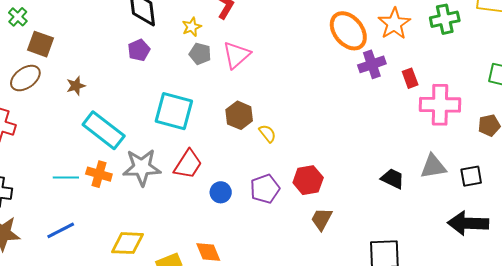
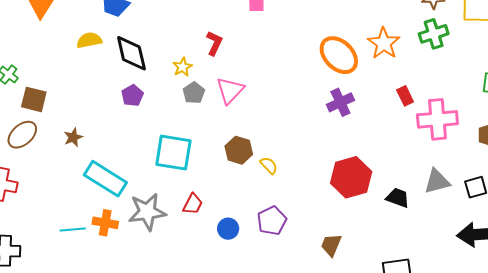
gray pentagon: (200, 54) -> (194, 93), turned 30
purple cross: (372, 64) -> (340, 102), moved
red trapezoid: (188, 164) -> (193, 204), size x0.7
red hexagon: (308, 180) -> (351, 177), moved, size x1.4

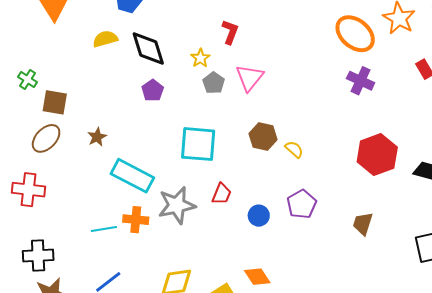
purple cross: (340, 102) -> (361, 81), turned -36

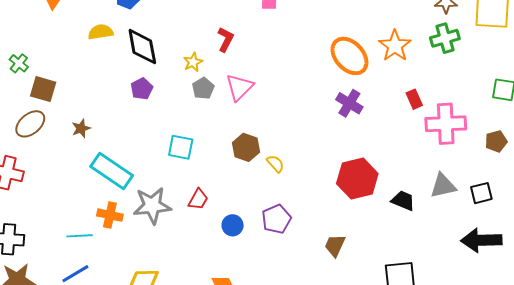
cyan square: (198, 144) -> (181, 147), size x0.7
cyan line: (104, 229) -> (79, 236), moved

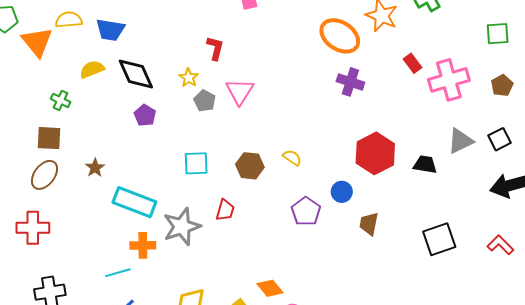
green cross: (19, 63) -> (61, 100), moved
brown hexagon: (246, 147) -> (250, 166), moved
blue circle: (233, 225) -> (342, 192), moved

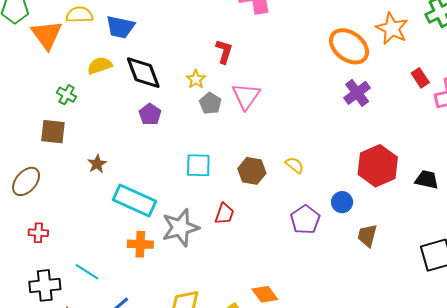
purple cross: (350, 82) -> (357, 93), turned 32
brown ellipse: (44, 175) -> (26, 181), moved
red cross: (33, 228) -> (38, 233), moved, size x0.6
cyan line: (118, 273) -> (87, 272), moved, turned 45

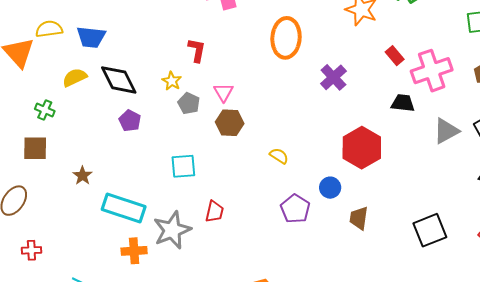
orange ellipse: (349, 46) -> (286, 38), moved, turned 63
pink triangle: (246, 96) -> (223, 92), size x0.7
brown hexagon: (252, 171) -> (230, 123), moved
black trapezoid: (427, 180) -> (403, 103), moved

